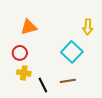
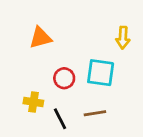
cyan square: (72, 52) -> (101, 73), turned -35
red circle: (20, 53) -> (64, 78), moved

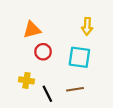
yellow arrow: (123, 38) -> (87, 26), moved
red circle: (64, 78) -> (43, 52), moved

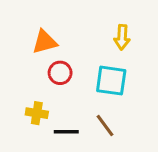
brown line: (75, 89) -> (105, 126), turned 63
black line: (47, 94) -> (66, 132), turned -63

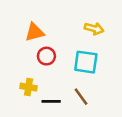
yellow arrow: (122, 37) -> (94, 29), turned -78

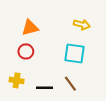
red circle: (46, 56) -> (26, 51), moved
yellow cross: (29, 87) -> (17, 80), moved

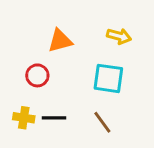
orange triangle: (30, 28) -> (60, 41), moved
black line: (44, 88) -> (54, 118), moved

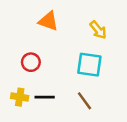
yellow arrow: (119, 36) -> (98, 30), turned 36
orange triangle: (60, 41) -> (48, 21), moved, turned 35

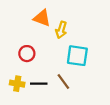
yellow arrow: (98, 30) -> (61, 30), moved, turned 56
brown line: (84, 101) -> (63, 81), moved

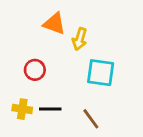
brown line: (63, 81) -> (91, 119), moved

